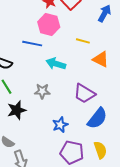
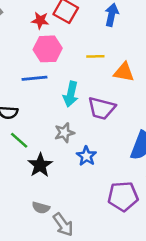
cyan arrow: (56, 64) -> (71, 94), turned -78
purple trapezoid: (84, 94) -> (102, 108), moved
blue star: (60, 125) -> (86, 156), moved

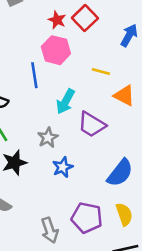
blue line: (34, 78) -> (34, 75), turned 70
gray star: (64, 133) -> (48, 138), turned -30
gray arrow: (63, 225) -> (50, 230), moved

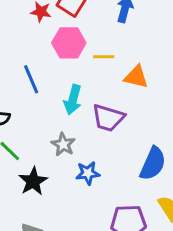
pink hexagon: (56, 50) -> (69, 43), moved
blue star: (63, 167) -> (88, 173), turned 30

